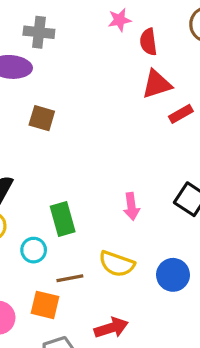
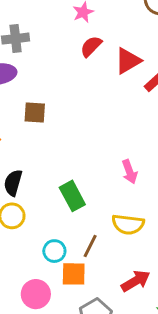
red semicircle: (148, 42) -> (91, 46), moved, turned 65
cyan circle: (34, 250) -> (54, 251), moved
brown line: (70, 278) -> (90, 246), turned -40

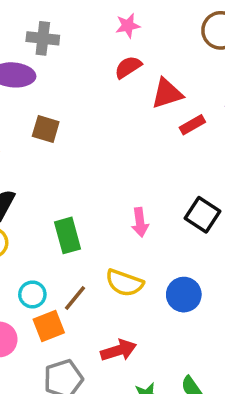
orange square: (74, 274) -> (49, 326), turned -35

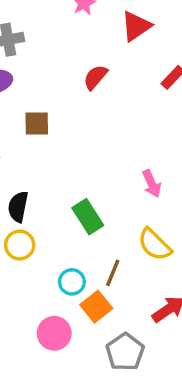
red semicircle: (128, 67) -> (95, 77), moved
red triangle: (167, 93) -> (136, 26), moved
yellow semicircle: (124, 283) -> (155, 245), turned 42

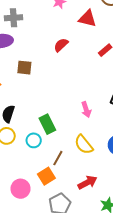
red triangle: (136, 26) -> (88, 18), turned 42
cyan circle: (72, 282) -> (34, 140), moved

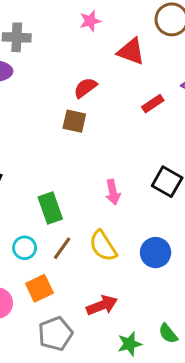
brown square: (24, 68) -> (74, 121), moved
cyan circle: (34, 140) -> (25, 248), moved
brown line: (58, 158) -> (62, 248), moved

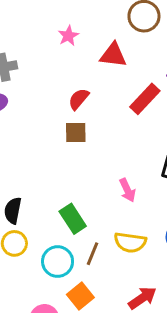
red rectangle: (153, 104) -> (145, 99), size x1.5
yellow semicircle: (103, 246) -> (130, 242), turned -36
cyan circle: (25, 248) -> (58, 262), size x1.4

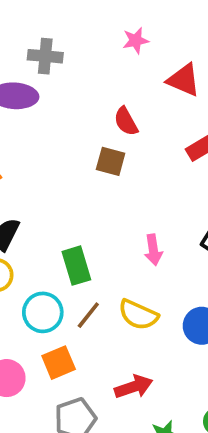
red semicircle: (79, 99) -> (126, 121), turned -85

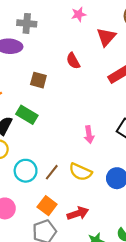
red triangle: (184, 80) -> (106, 37), turned 48
brown square: (111, 161) -> (38, 80), moved
green rectangle: (76, 266) -> (27, 115), moved, turned -42
orange square: (59, 363) -> (47, 206), moved, turned -30

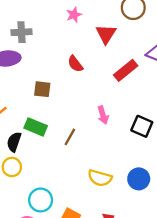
pink arrow: (89, 135) -> (103, 115), moved
cyan circle: (26, 171) -> (41, 200), moved
brown line: (52, 172) -> (70, 137), moved

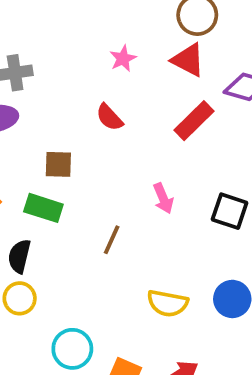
pink star: (74, 15) -> (123, 59), moved
red triangle: (106, 34) -> (188, 60), moved, turned -30
green rectangle: (36, 127) -> (43, 208), moved

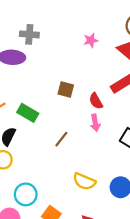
red semicircle: (109, 117) -> (96, 101), moved
brown square: (58, 164) -> (66, 89), moved

